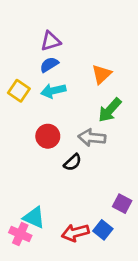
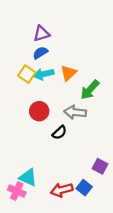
orange triangle: (102, 74) -> (68, 73), moved
yellow square: (19, 91) -> (27, 74), moved

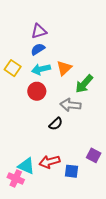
yellow square: (27, 74) -> (13, 68), moved
red circle: (39, 111) -> (37, 91), moved
blue square: (84, 188) -> (72, 171), moved, turned -32
red arrow: (62, 190) -> (49, 162), moved

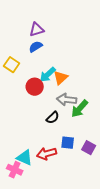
orange triangle: (64, 68) -> (61, 78), moved
cyan arrow: (41, 69) -> (48, 75), moved, turned -30
green arrow: (84, 84) -> (80, 109), moved
blue square: (72, 171) -> (68, 143), moved

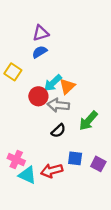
gray arrow: (67, 100) -> (58, 105), moved
pink cross: (15, 170) -> (16, 160), moved

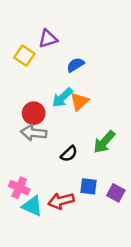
blue semicircle: (40, 52) -> (75, 65), moved
yellow square: (13, 72) -> (24, 56), moved
red circle: (38, 96) -> (34, 113), moved
gray arrow: (58, 105) -> (34, 133), moved

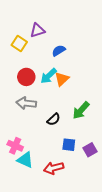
red circle: (34, 113) -> (26, 77), moved
purple square: (116, 193) -> (90, 150), turned 32
red arrow: (61, 201) -> (54, 168), moved

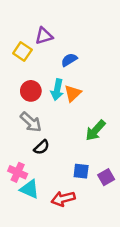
cyan arrow: (49, 76) -> (57, 90), turned -36
gray arrow: (26, 103) -> (31, 122), turned -144
black semicircle: (54, 119) -> (42, 147), moved

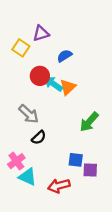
cyan arrow: (57, 90) -> (53, 84), turned 114
red circle: (31, 91) -> (40, 76), moved
pink cross: (18, 172) -> (16, 161), turned 30
purple square: (106, 177) -> (90, 170), moved, turned 32

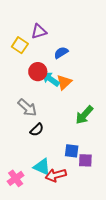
pink cross: (16, 161) -> (16, 178), moved
cyan triangle: (28, 177) -> (42, 167), moved

